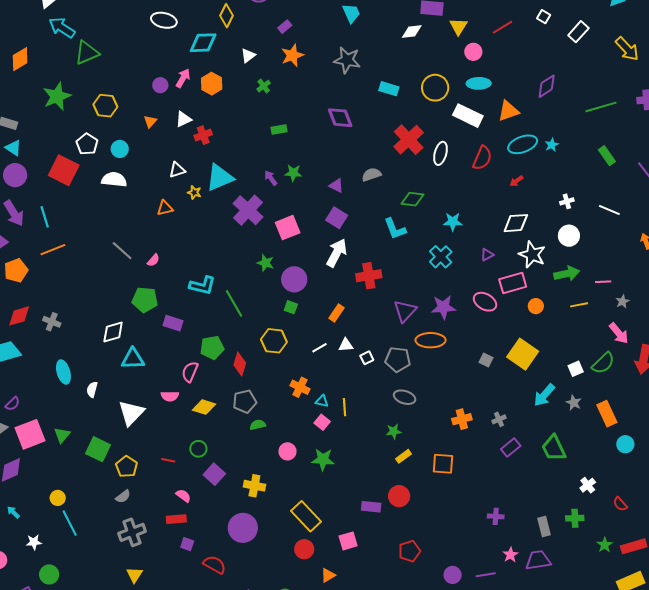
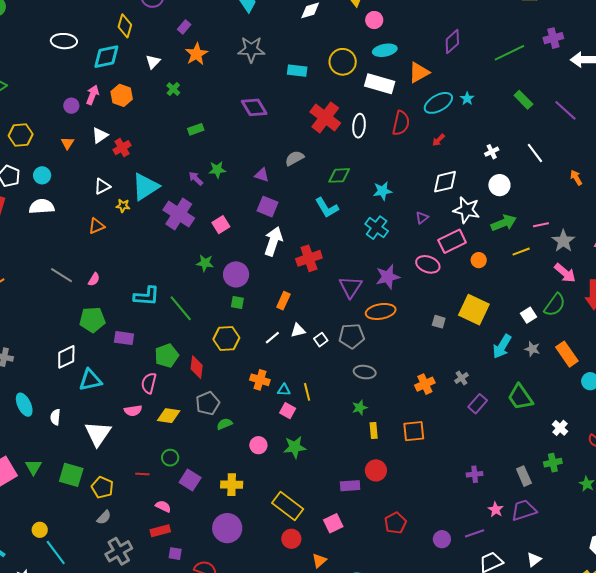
white line: (609, 210) -> (535, 153), turned 40
pink square: (288, 228) -> (221, 225), size x0.7
gray star: (623, 301) -> (563, 241), size x1.6
yellow rectangle: (403, 456) -> (374, 431), turned -49

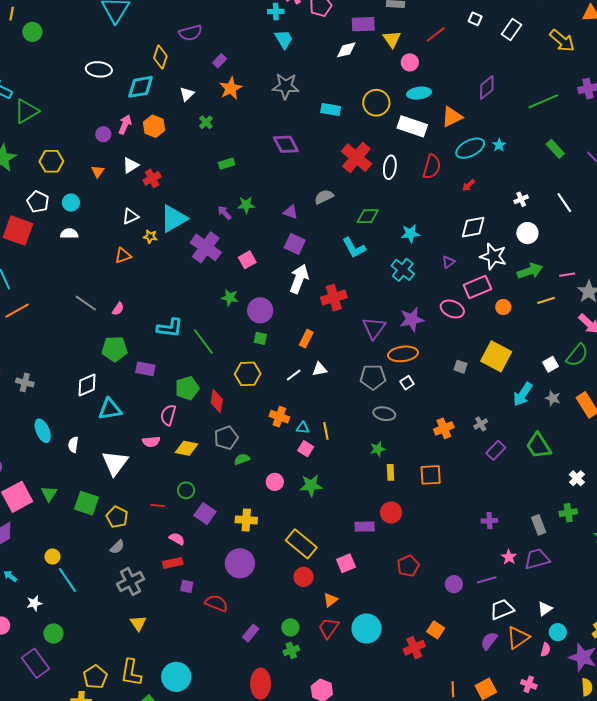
white semicircle: (42, 206) -> (69, 234), size x0.7
white square: (321, 340) -> (407, 383), moved

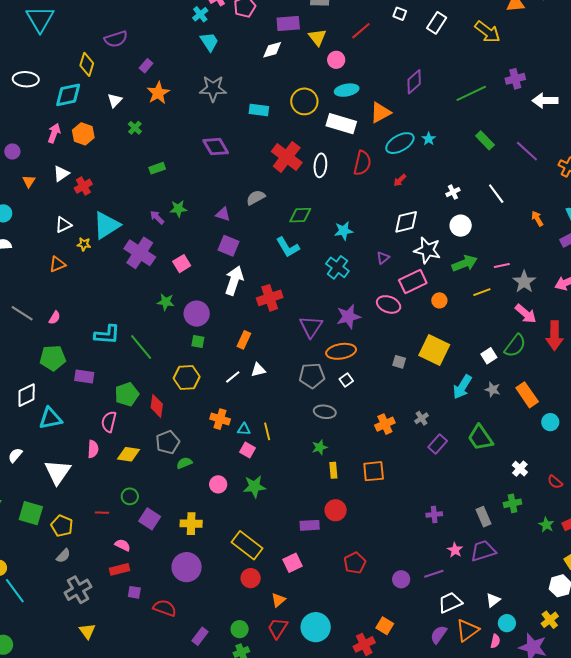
cyan cross: (276, 12) -> (200, 14), turned -35
purple circle: (103, 134) -> (12, 151), moved
pink semicircle: (151, 442) -> (93, 449), turned -78
white semicircle: (73, 445) -> (15, 455), turned 35

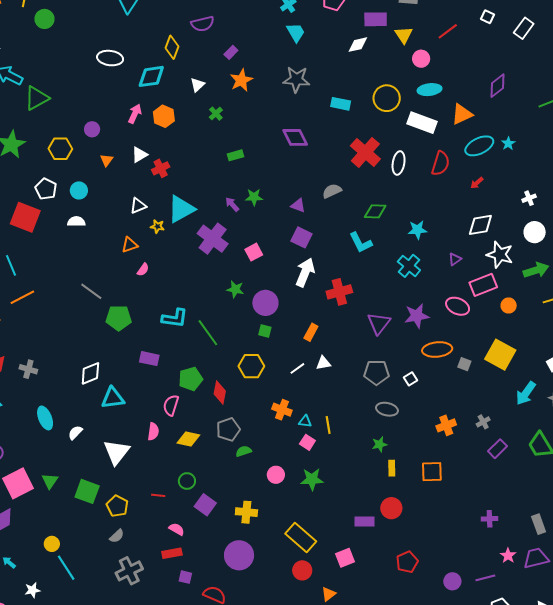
pink semicircle: (55, 318) -> (143, 270), moved
orange ellipse: (341, 351) -> (437, 350), moved
green pentagon: (53, 358) -> (119, 318), moved

